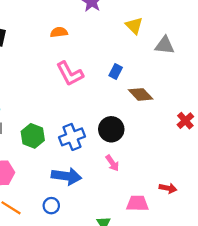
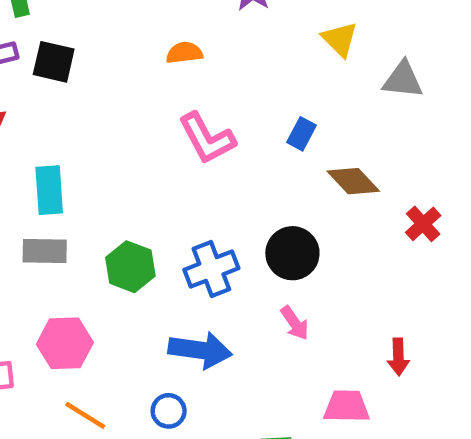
red cross: (185, 121) -> (423, 224), moved
red arrow: (168, 188) -> (398, 357), moved, turned 77

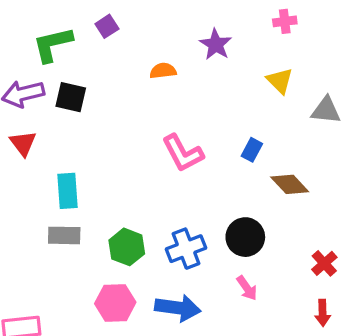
orange semicircle: (184, 53) -> (163, 71), moved
red cross: (423, 224) -> (324, 263), moved
pink hexagon: (65, 343) -> (115, 303), moved

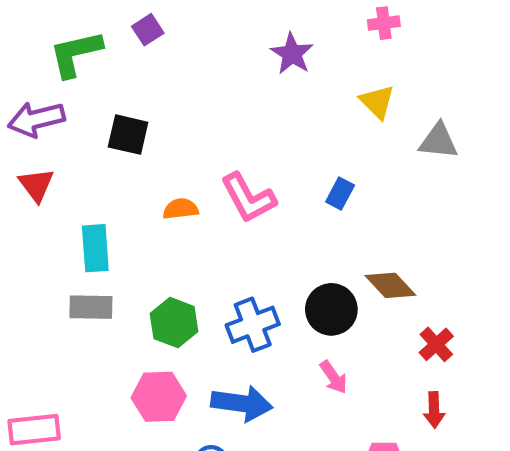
orange semicircle: (163, 71) -> (181, 209), moved
black square: (71, 97) -> (128, 135), moved
brown diamond: (290, 184) -> (390, 285), moved

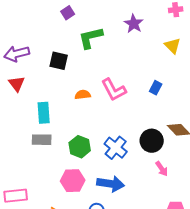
green L-shape: (76, 54) -> (91, 38), moved
blue cross: (253, 325) -> (116, 148), turned -30
pink arrow: (334, 377) -> (162, 169), moved

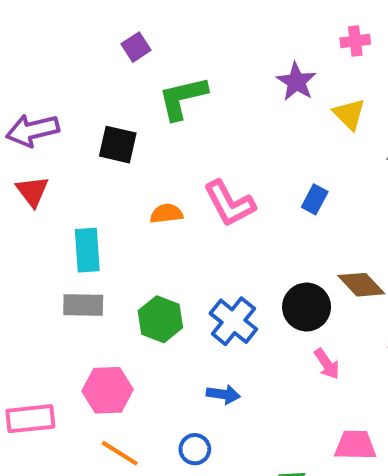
purple star: (134, 24) -> (296, 82), moved
pink hexagon: (73, 181) -> (108, 390), moved
blue arrow: (111, 184) -> (223, 394), size x0.6

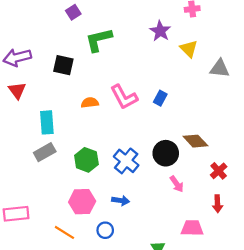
blue rectangle: (315, 199) -> (160, 98), moved
gray rectangle: (83, 305) -> (45, 152), turned -30
pink hexagon: (108, 390) -> (82, 202), moved

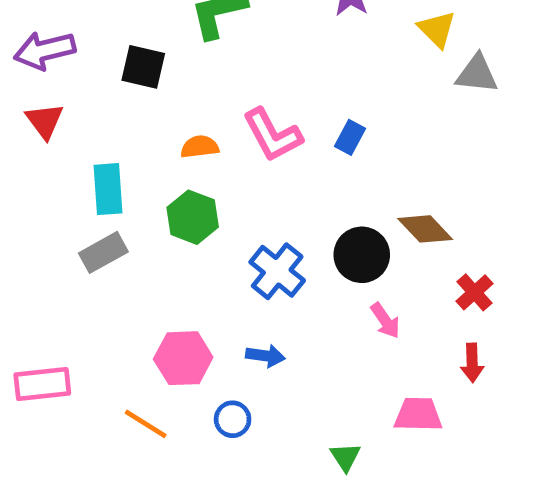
yellow triangle: (189, 49) -> (437, 29), moved
green hexagon: (86, 160) -> (193, 217), moved

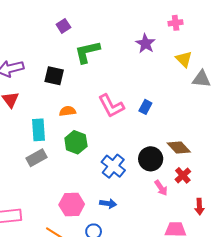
orange semicircle: (200, 147) -> (68, 111), moved
red cross: (474, 292) -> (183, 175), moved

